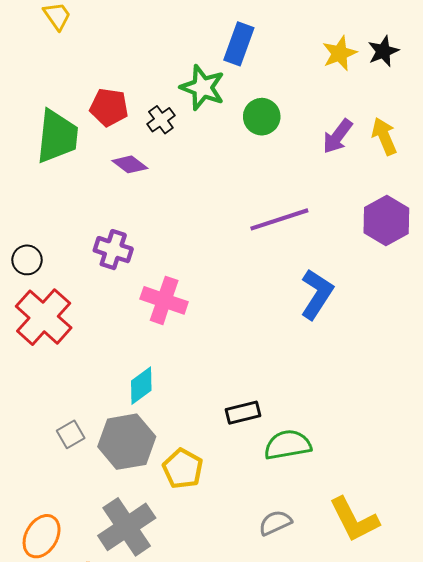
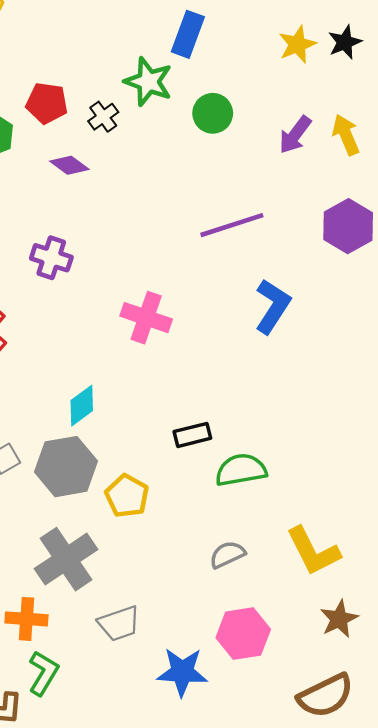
pink cross: (164, 300) -> (146, 318), moved

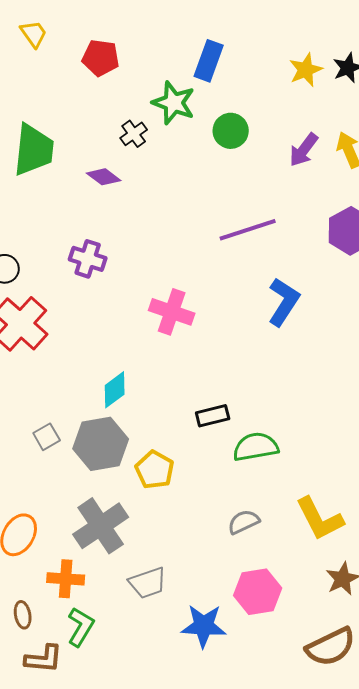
red pentagon: (47, 103) -> (101, 58), moved

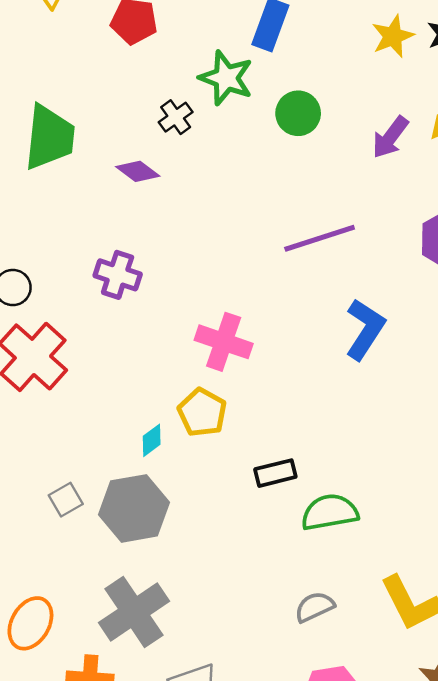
cyan diamond: (115, 390) -> (152, 440), size x0.7
yellow pentagon: (155, 470) -> (202, 413), moved

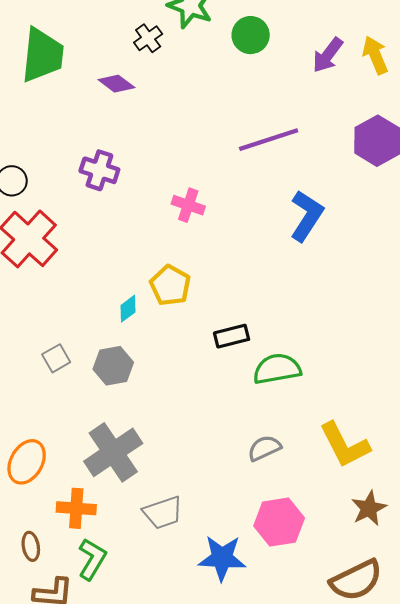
pink cross: (224, 342) -> (188, 205), moved, size x0.7
gray hexagon: (134, 508) -> (113, 366), size x0.7

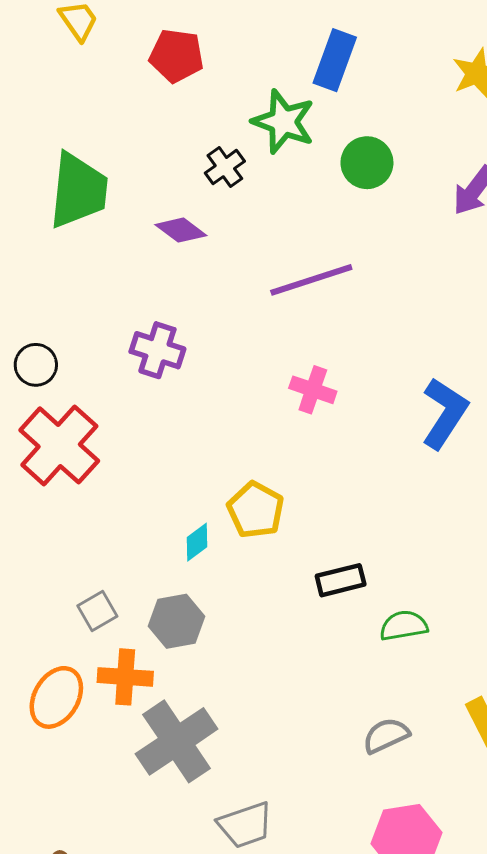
purple line: (269, 140) -> (311, 280), moved
pink cross: (188, 205) -> (313, 390), moved
green semicircle: (277, 369) -> (404, 626), size x0.7
orange ellipse: (27, 462) -> (56, 697), moved
orange cross: (76, 508) -> (125, 677), moved

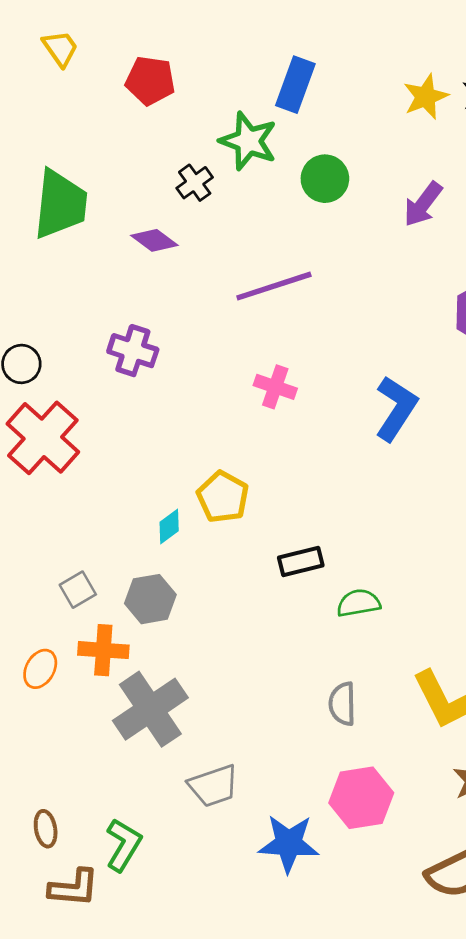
orange ellipse: (56, 697) -> (40, 669), size x0.7
gray semicircle: (386, 736) -> (342, 704), turned -66

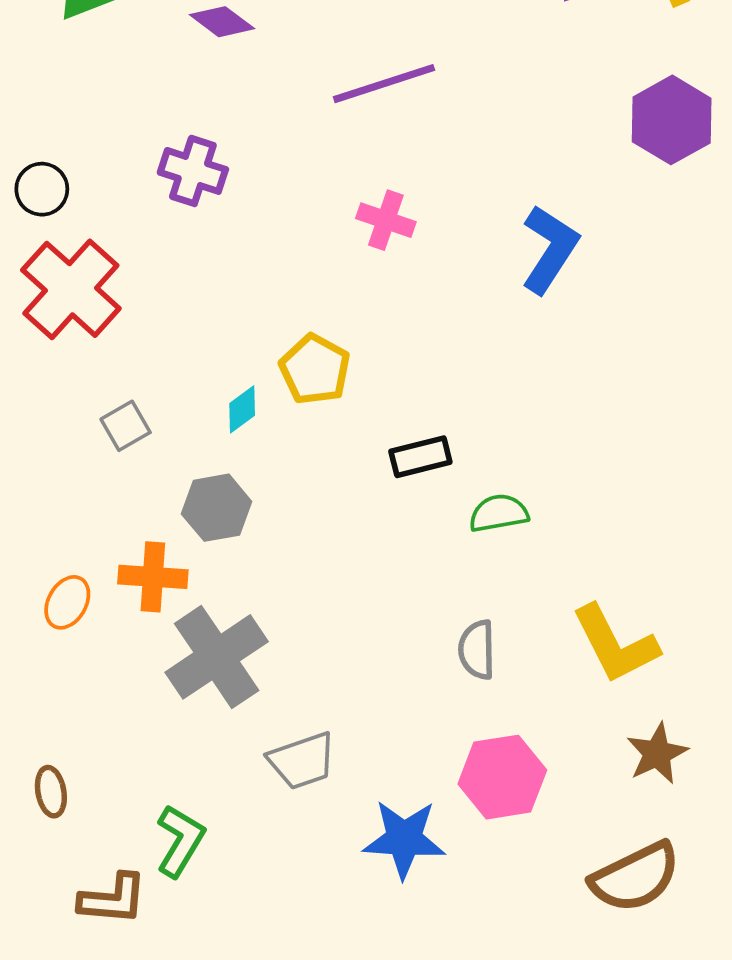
gray square: (78, 590) -> (126, 426), moved
brown ellipse: (46, 829) -> (51, 792), moved

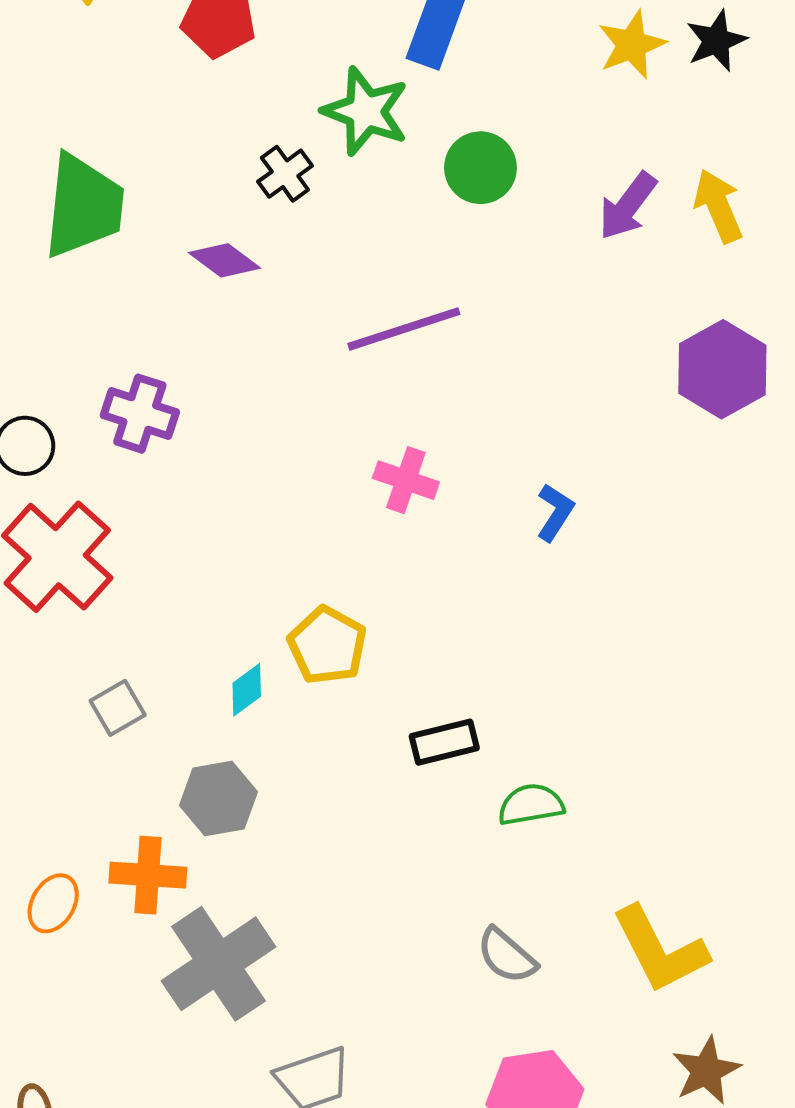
purple cross: (193, 171) -> (140, 414), moved
blue L-shape: (550, 249) -> (555, 512), moved, size x0.6
gray semicircle: (477, 650) -> (507, 956), turned -48

